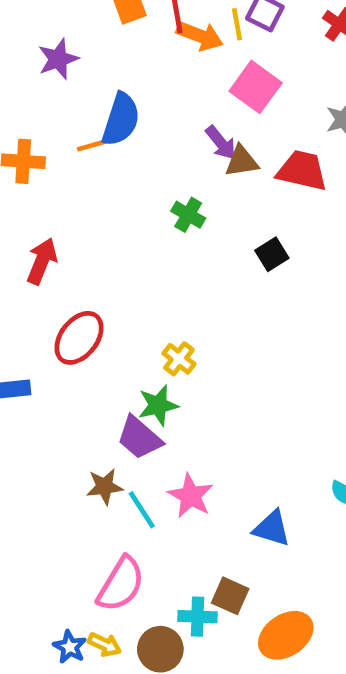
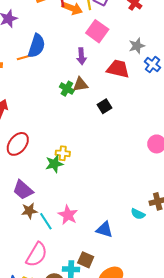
purple arrow: (221, 143) -> (81, 56), turned 35
brown triangle: (242, 161) -> (80, 84), moved
yellow cross: (179, 359) -> (63, 153), turned -32
green star: (158, 405) -> (54, 164), moved
purple trapezoid: (139, 438) -> (23, 190), moved

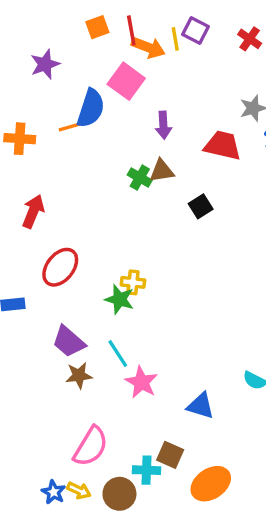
pink square: (97, 31) -> (126, 81), moved
green star: (54, 164) -> (119, 299), turned 30
cyan line: (46, 221) -> (118, 353), moved

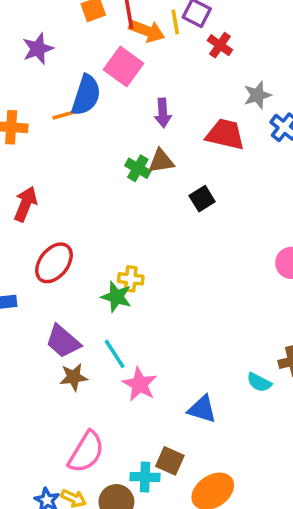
red cross: (250, 39) -> (220, 45), moved

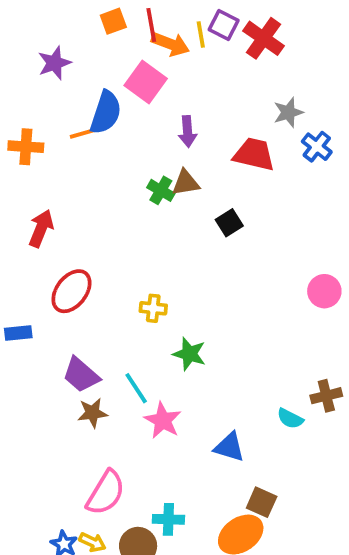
red cross: (220, 45) -> (264, 38), moved, size x1.5
green star: (116, 297) -> (189, 354), moved
brown square: (170, 461) -> (262, 502), moved

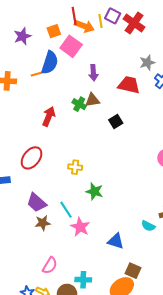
orange square: (113, 21) -> (54, 31), moved
red arrow: (41, 228) -> (49, 116), moved
pink semicircle: (106, 493) -> (50, 265), size x0.7

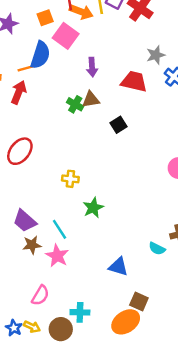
red arrow: (49, 116) -> (19, 92), moved
red ellipse: (32, 158) -> (20, 151), moved
green star: (94, 191) -> (93, 208), turned 30
pink star: (80, 227) -> (57, 256), moved

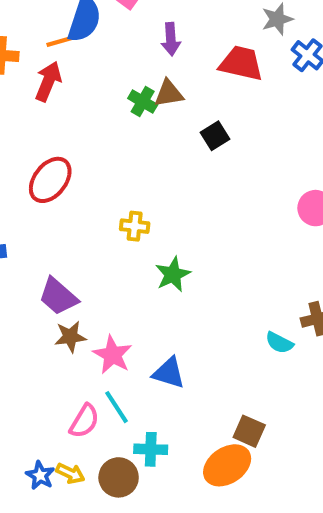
cyan line: (60, 229) -> (117, 407), moved
blue triangle: (118, 267) -> (169, 373), moved

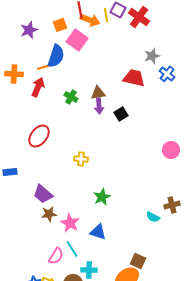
purple arrow: (171, 39) -> (99, 106), moved
green cross: (143, 102) -> (71, 97), moved
green star: (173, 274) -> (102, 197), moved

